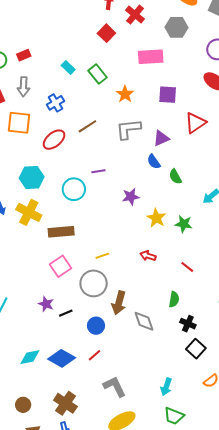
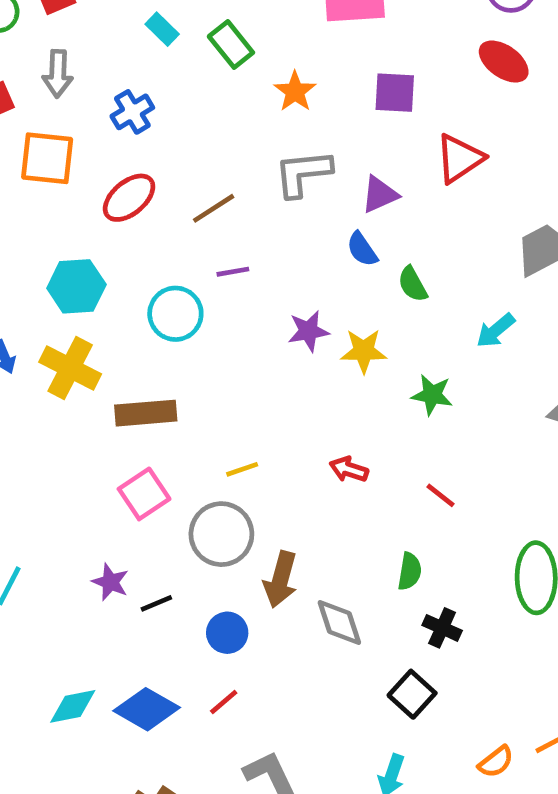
brown line: (87, 126) -> (214, 208), moved
yellow star: (156, 218) -> (364, 351), moved, turned -30
black square: (196, 349) -> (412, 694), moved

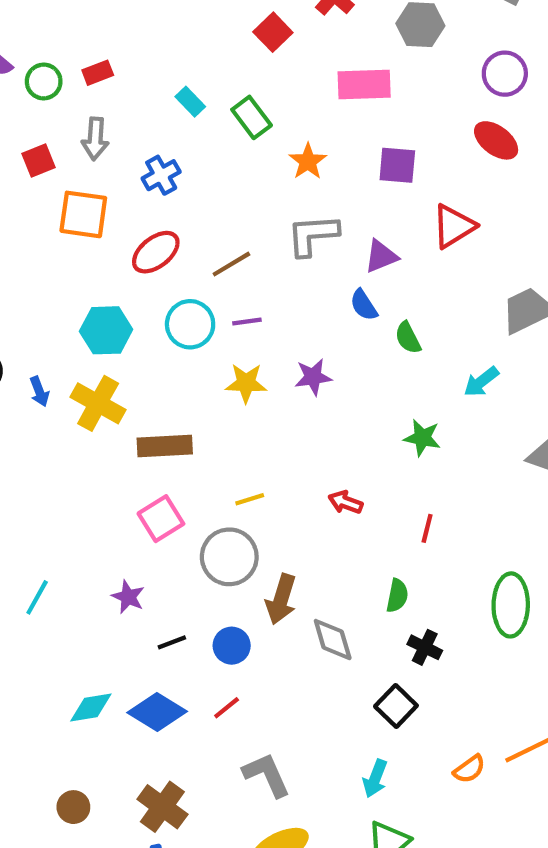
cyan circle: (175, 314) -> (190, 324), moved
yellow star: (364, 351) -> (246, 383), moved
red line: (441, 495) -> (427, 528), turned 64
black line: (156, 603) -> (172, 642), moved

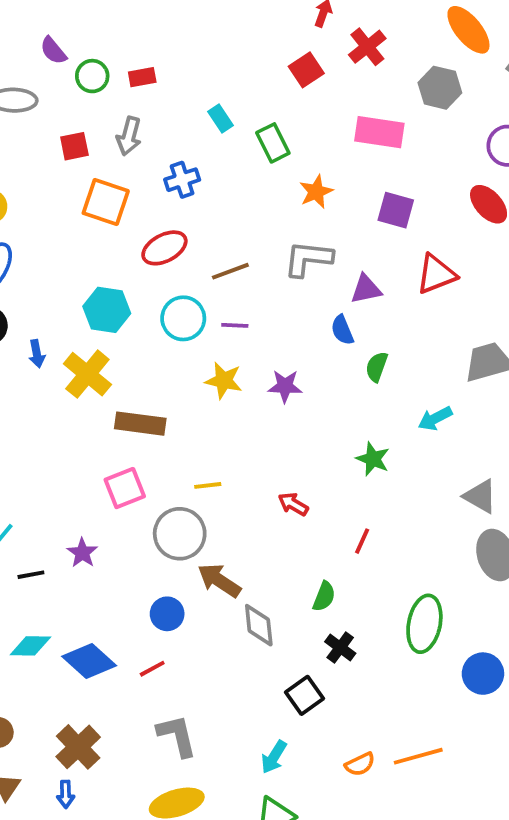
green semicircle: (408, 338) -> (377, 367), turned 36
brown arrow: (281, 599) -> (219, 580), turned 96
black line: (172, 642) -> (31, 575), moved

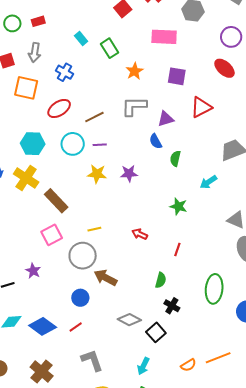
blue cross: (182, 180) -> (65, 72), turned -36
brown rectangle: (140, 424) -> (56, 201), turned 45
gray diamond: (259, 625) -> (129, 320), moved, turned -50

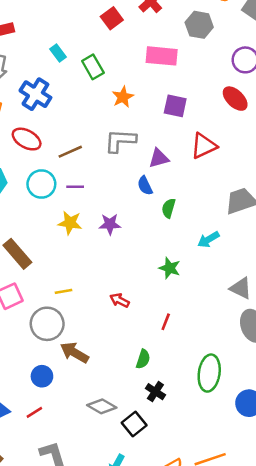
blue cross: (65, 72) -> (35, 94), size x1.4
red ellipse: (59, 108) -> (27, 139), turned 60

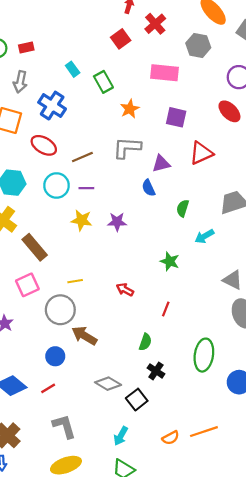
green semicircle: (169, 208) -> (183, 208), moved

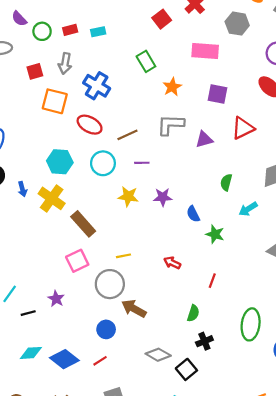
cyan rectangle: (73, 69) -> (98, 32), moved, turned -64
purple line: (86, 188) -> (142, 163), moved
blue semicircle: (149, 188) -> (193, 214), moved
black cross: (156, 371) -> (204, 341), turned 35

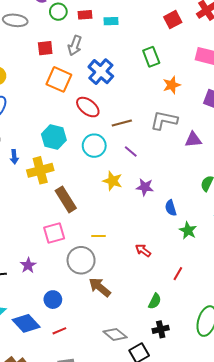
purple line: (142, 163) -> (131, 151), turned 32
yellow cross: (52, 198) -> (40, 170), turned 30
blue circle: (106, 329) -> (53, 300), moved

